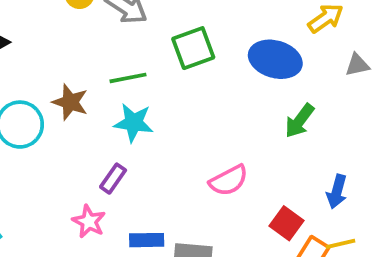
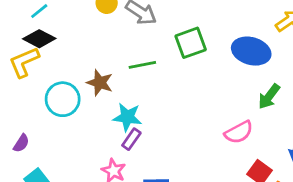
cyan star: (134, 123) -> (127, 117), moved
pink semicircle: (229, 180) -> (239, 132), moved

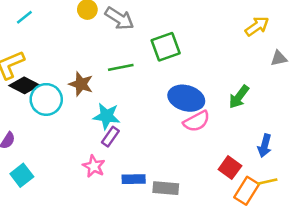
black diamond: (39, 39) -> (24, 85), moved
blue ellipse: (251, 51) -> (186, 98), moved
pink semicircle: (239, 132) -> (197, 121), moved

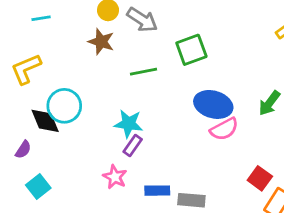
cyan line: (24, 17) -> (41, 18), turned 30
brown star: (81, 84) -> (101, 42), moved
black diamond: (24, 85) -> (45, 121), moved, turned 40

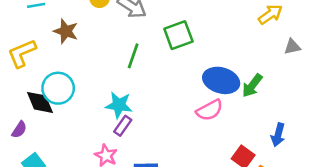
brown star: (101, 42) -> (66, 31), moved
green line: (144, 72) -> (133, 56), turned -60
blue ellipse: (213, 104) -> (221, 80), moved

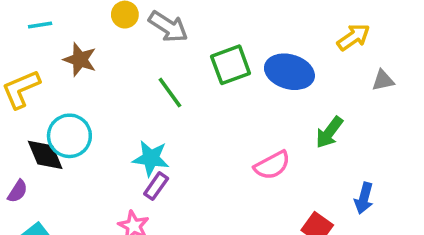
green line: (133, 56) -> (170, 93), turned -55
blue ellipse: (221, 80) -> (289, 72), moved

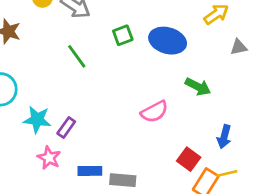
green square: (231, 65) -> (123, 35), size x0.7
green arrow: (329, 132) -> (198, 87), turned -100
cyan star: (151, 158) -> (37, 120), moved

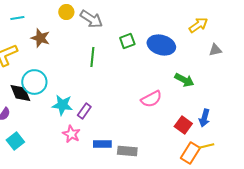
green line: (77, 56) -> (92, 57), turned 42
red square: (189, 159) -> (183, 125), moved

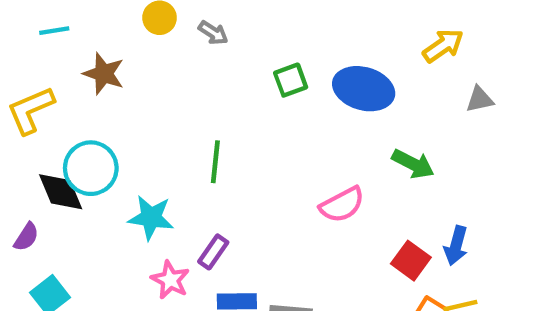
gray arrow: (91, 19) -> (213, 33), size x0.6
green line: (92, 57) -> (215, 162), moved
purple rectangle: (84, 111) -> (213, 252), moved

